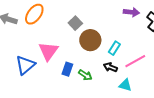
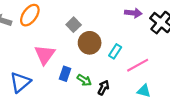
blue triangle: (25, 65) -> (20, 82), moved
black arrow: (110, 67) -> (103, 88), moved, turned 96
cyan triangle: (125, 85) -> (144, 91), moved

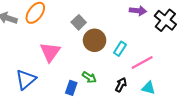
blue rectangle: (65, 74) -> (71, 88), moved
black arrow: (103, 88) -> (121, 85), moved

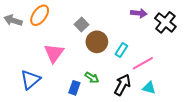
black arrow: (121, 85) -> (122, 85), size x1.5

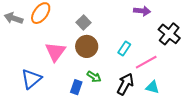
black cross: (165, 22) -> (169, 34), moved
brown circle: (97, 42) -> (87, 46), moved

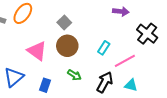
pink triangle: (55, 52) -> (37, 51), turned -30
blue rectangle: (76, 87) -> (45, 85), moved

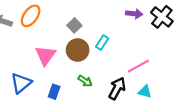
black cross: (147, 34) -> (162, 17), moved
cyan rectangle: (104, 48) -> (102, 43), moved
pink triangle: (37, 51) -> (46, 55), turned 30

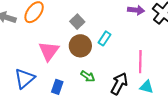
pink line: (138, 66) -> (140, 62), turned -60

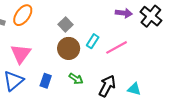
pink triangle: (49, 51) -> (21, 54), moved
pink line: (140, 62) -> (117, 47), moved, turned 60
blue rectangle: (57, 87) -> (46, 81), moved

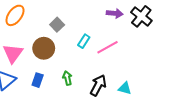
brown circle: (69, 48) -> (44, 48), moved
green arrow: (76, 79) -> (67, 78), turned -136

